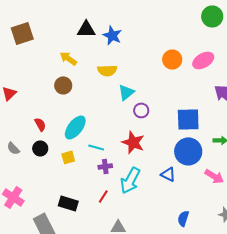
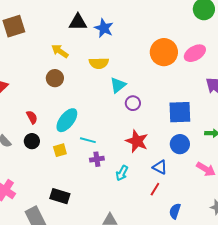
orange circle: (172, 59) -> (164, 52), size x1.4
red star: (133, 142) -> (137, 141), moved
blue circle: (188, 151) -> (180, 144), size x0.7
cyan arrow: (130, 180) -> (122, 173), size x0.6
red line: (103, 196) -> (155, 189), moved

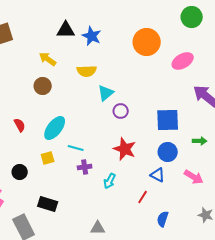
orange circle: (164, 52) -> (147, 42), moved
black circle: (32, 141) -> (20, 172), moved
blue triangle: (160, 167) -> (158, 175), moved

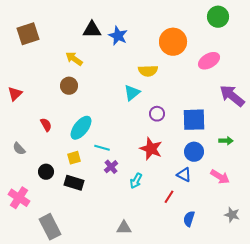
yellow semicircle: (87, 71) -> (148, 71), moved
purple circle: (121, 111) -> (157, 114), moved
purple cross: (85, 167) -> (111, 167), turned -32
black rectangle: (48, 204) -> (74, 183), moved

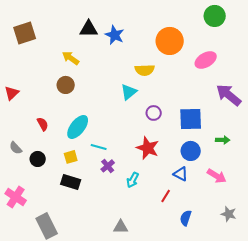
black circle: (46, 172) -> (38, 159), moved

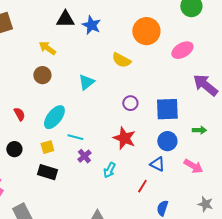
yellow semicircle: (145, 70) -> (121, 60), turned 30
cyan triangle: (129, 92) -> (86, 82), moved

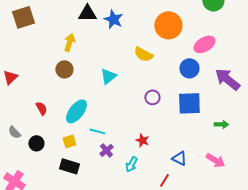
yellow arrow: (47, 48) -> (69, 42), turned 72
red star: (124, 138) -> (142, 140), moved, size x0.6
blue circle: (167, 141) -> (189, 68), moved

